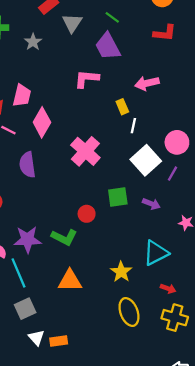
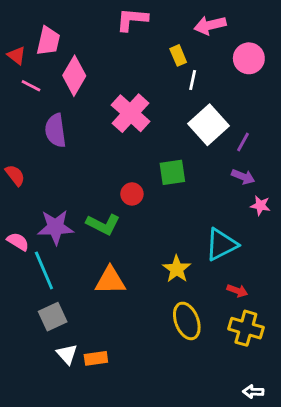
pink circle: (177, 142) -> (249, 58), moved
purple arrow: (151, 204) -> (243, 177), moved

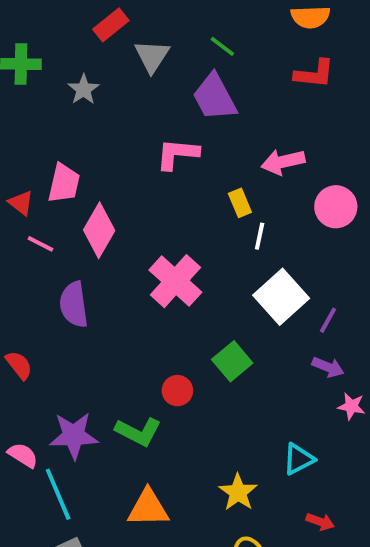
green square: (172, 172) -> (232, 361), turned -32
cyan triangle: (221, 244) -> (299, 459), size x0.7

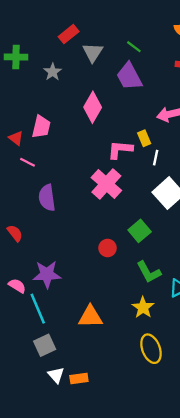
pink L-shape: (177, 154) -> (120, 150), moved
pink diamond: (99, 230) -> (93, 107), moved
green L-shape: (138, 432) -> (149, 272), moved, turned 35

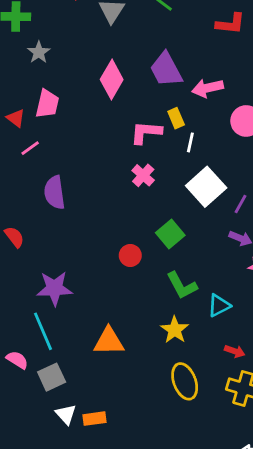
gray star: (53, 72) -> (39, 52), moved
purple trapezoid: (129, 76) -> (166, 69), moved
pink line: (27, 162) -> (30, 148), turned -63
pink cross: (106, 184) -> (143, 175), moved, size x0.6
pink semicircle: (17, 286) -> (17, 360), moved

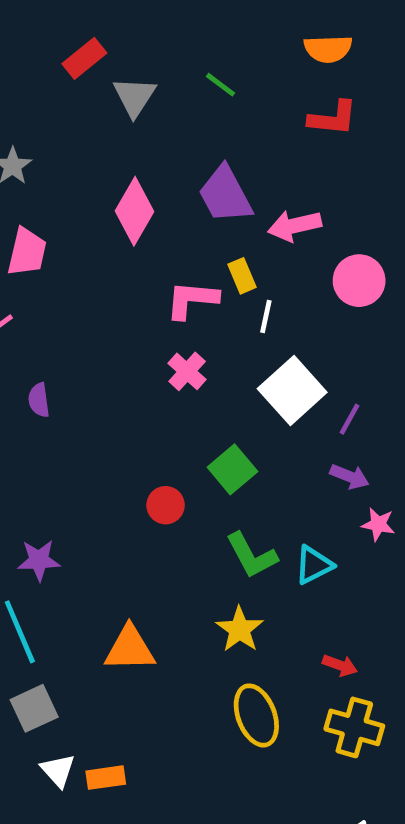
purple semicircle: (54, 193) -> (39, 400), size x0.6
purple star: (54, 288) -> (39, 560), size x0.7
cyan triangle: (219, 306) -> (314, 565), moved

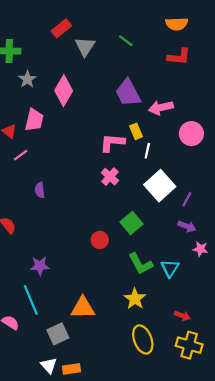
pink diamond: (134, 211) -> (64, 91), moved
cyan triangle: (314, 565) -> (170, 268), turned -30
gray square: (34, 708) -> (58, 334), moved

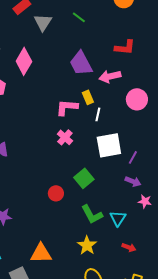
red L-shape: (179, 57) -> (125, 47), moved
white square: (160, 186) -> (109, 145), turned 32
red arrow: (182, 316) -> (129, 247), moved

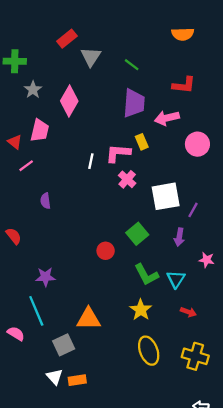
green line: (79, 17) -> (132, 65), moved
purple trapezoid: (81, 63) -> (134, 103), turned -148
white line: (98, 114) -> (91, 161), moved
pink cross: (65, 137) -> (127, 179), moved
purple arrow: (133, 181) -> (179, 237), moved, turned 77

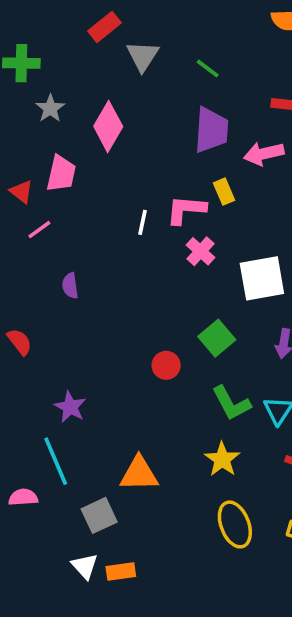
purple star: (45, 277) -> (70, 407), turned 30
pink semicircle: (16, 334) -> (23, 497), turned -36

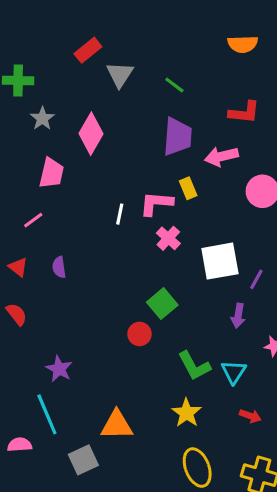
red triangle: (21, 192) -> (18, 267), moved
green square: (217, 338) -> (162, 304), moved

